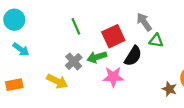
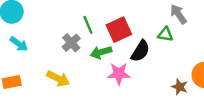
gray arrow: (144, 22) -> (178, 14), moved
green line: (76, 26) -> (88, 25), moved
gray cross: (74, 61) -> (71, 43), moved

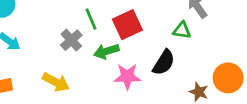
black semicircle: (140, 51) -> (164, 62), moved

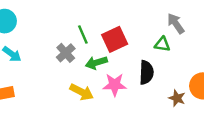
black semicircle: (164, 62) -> (146, 72), turned -30
yellow arrow: (56, 82) -> (82, 92), moved

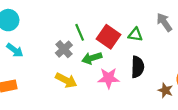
red square: (115, 39) -> (109, 37), turned -30
green triangle: (162, 44) -> (135, 35), moved
yellow arrow: (82, 92) -> (66, 80), moved

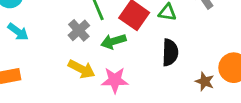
pink star: (109, 78) -> (115, 80), moved

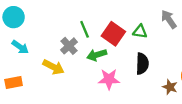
yellow arrow: (82, 69) -> (53, 67), moved
pink star: (115, 80) -> (109, 79), moved

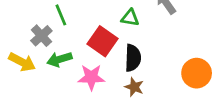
red square: (113, 34) -> (102, 41), moved
green arrow: (97, 55) -> (59, 59), moved
brown star: (170, 87) -> (134, 87), moved

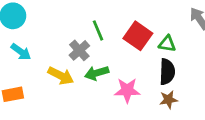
green triangle: (130, 18) -> (167, 44), moved
red square: (102, 41) -> (138, 36), moved
brown star: (134, 87) -> (168, 100), turned -30

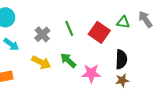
green triangle: (167, 44) -> (123, 22), moved
gray cross: (79, 50) -> (42, 34), moved
green arrow: (97, 73) -> (68, 60), turned 60

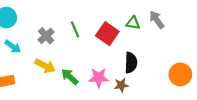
green arrow: (68, 60) -> (70, 77), moved
brown star: (122, 80) -> (121, 85), moved

